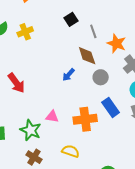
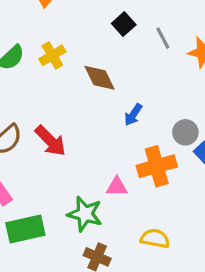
brown diamond: (87, 56) -> (99, 78), moved
gray circle: (101, 77) -> (185, 132), moved
orange cross: (85, 119) -> (157, 166), moved

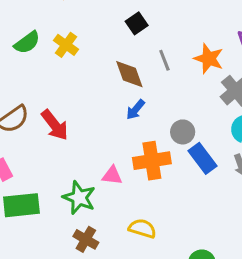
gray line: (163, 38) -> (164, 60), moved
yellow cross: (52, 55) -> (66, 45), turned -30
brown diamond: (99, 78) -> (129, 74), moved

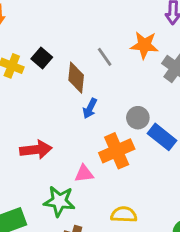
black square: (137, 23) -> (42, 58), moved
brown diamond: (129, 74) -> (76, 78), turned 40
red arrow: (55, 125) -> (36, 150), moved, turned -44

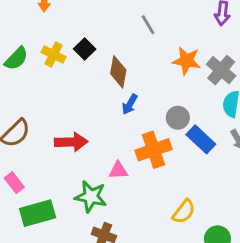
orange star: (144, 45) -> (187, 61), moved
gray line: (105, 57) -> (148, 25), moved
yellow semicircle: (124, 215) -> (184, 212), moved, turned 120

